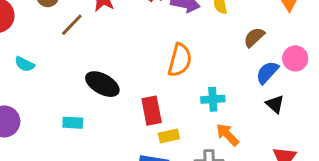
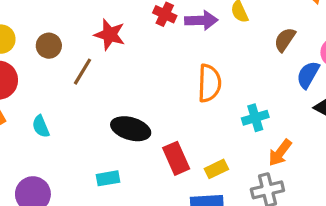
cyan semicircle: (25, 64) -> (41, 126), turned 54
red rectangle: (152, 111) -> (176, 158), moved
orange arrow: (227, 135) -> (280, 153), turned -85

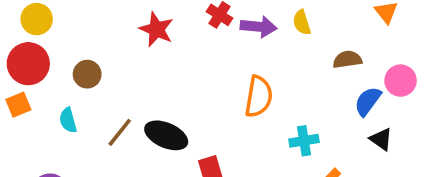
brown semicircle: (285, 40) -> (347, 59), turned 40
brown circle: (49, 46) -> (87, 74), moved
brown line: (82, 72) -> (120, 132), moved

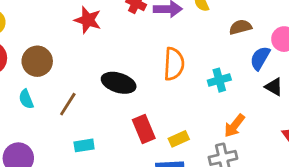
brown circle: (87, 74) -> (37, 61), size x1.4
black ellipse: (166, 135) -> (119, 83), moved
cyan cross: (304, 141) -> (219, 80), moved

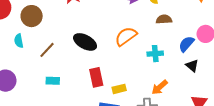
brown semicircle: (240, 27) -> (164, 19), moved
orange semicircle: (174, 64) -> (126, 36), turned -140

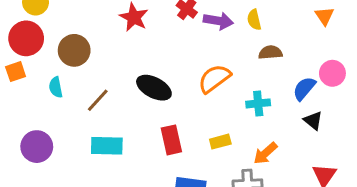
cyan rectangle: (53, 81) -> (107, 146), size x1.5
yellow rectangle: (119, 89) -> (220, 142), moved

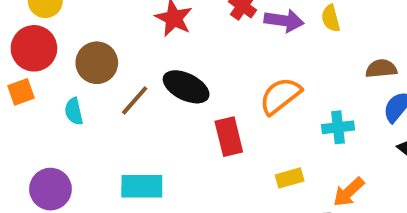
brown semicircle: (270, 53) -> (381, 69), moved
black ellipse: (154, 88) -> (186, 87), moved
brown line: (98, 100) -> (135, 100), moved
red rectangle: (171, 140) -> (229, 137), moved

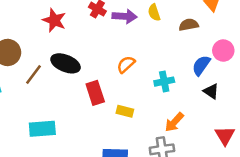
brown semicircle: (381, 69) -> (189, 25), moved
orange semicircle: (280, 96) -> (126, 64), size x0.7
yellow rectangle: (290, 178) -> (125, 111), moved, turned 35

